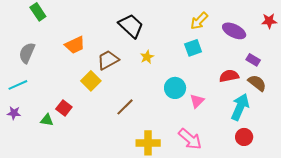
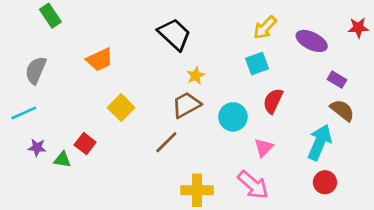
brown trapezoid: (108, 60) -> (186, 105), moved
red semicircle: (229, 76) -> (273, 101), moved, turned -54
pink triangle: (197, 101) -> (264, 148), moved
purple star: (14, 113) -> (37, 148), moved

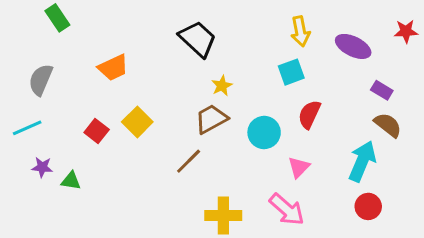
yellow arrow: (265, 28) -> (300, 31), turned -55
red square: (85, 144) -> (97, 131), moved

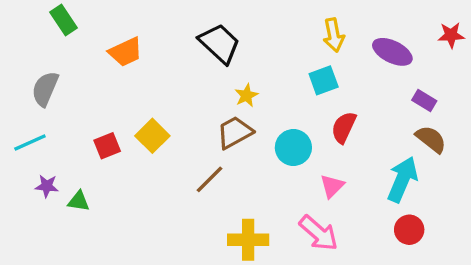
orange trapezoid: (113, 68) -> (126, 52), moved
red square: (97, 131) -> (107, 146), turned 30

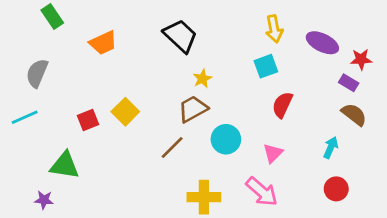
red star: (451, 35) -> (361, 59), moved
cyan circle: (293, 148) -> (226, 139), moved
cyan arrow: (402, 179) -> (331, 148), size x0.6
purple star: (47, 186) -> (44, 200), moved
green triangle: (79, 201) -> (65, 165), size x1.6

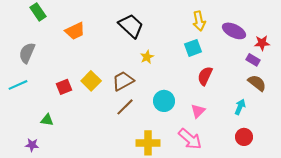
brown trapezoid: (193, 109) -> (123, 81), moved
green triangle: (65, 165) -> (47, 120), size x0.6

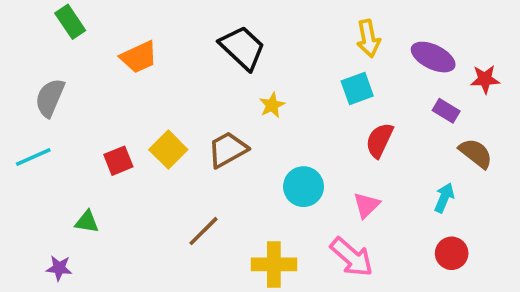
purple rectangle: (253, 60) -> (446, 111), moved
brown line: (125, 107) -> (204, 231), moved

